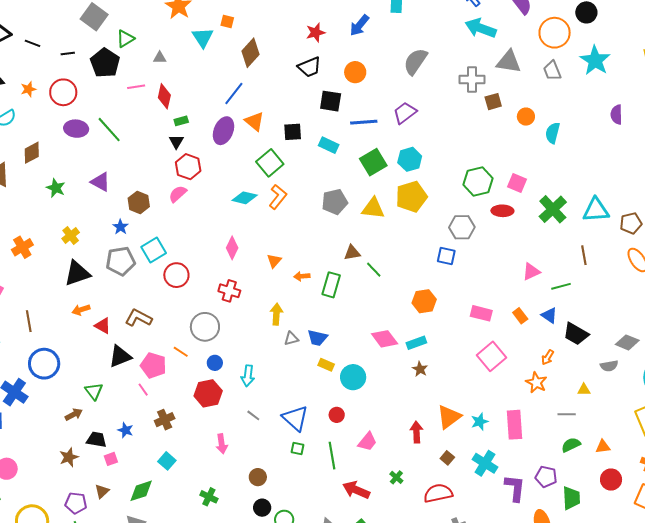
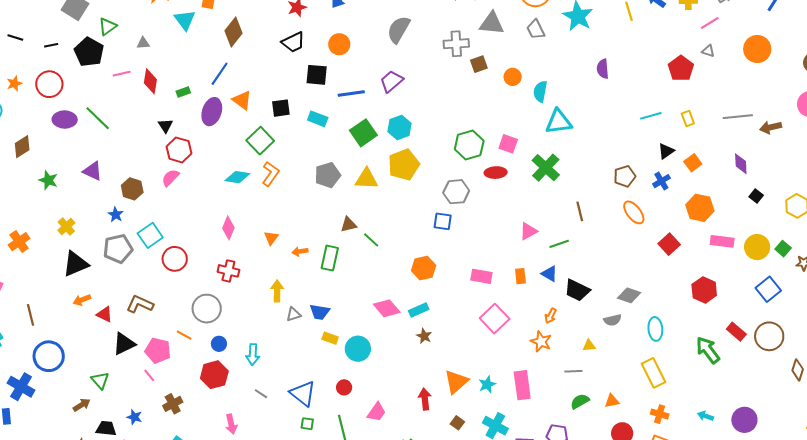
green rectangle: (181, 121) -> (183, 92), moved
cyan triangle: (596, 210) -> (559, 122), moved
orange rectangle: (520, 316) -> (520, 276), turned 35

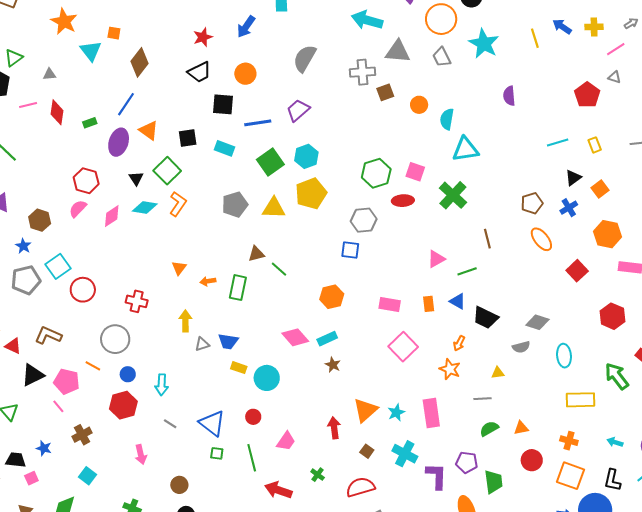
black triangle: (166, 126) -> (136, 178), moved
pink diamond: (228, 228) -> (112, 216), moved, turned 35
yellow rectangle: (653, 373) -> (580, 400), moved, turned -64

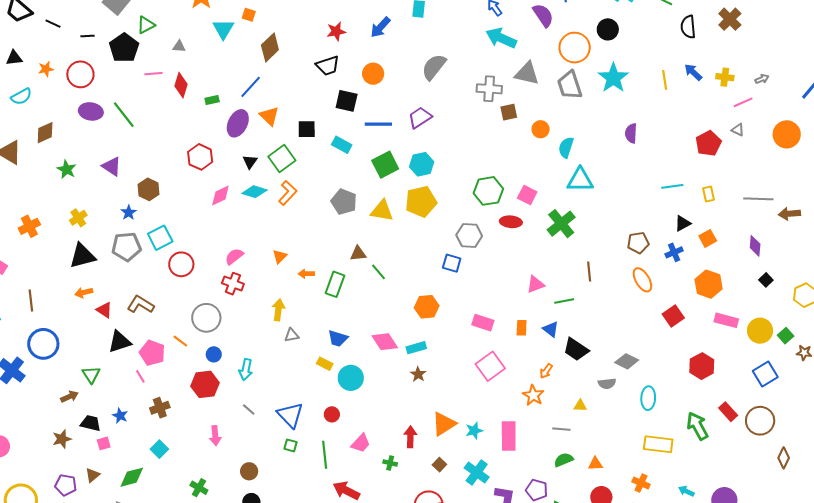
gray trapezoid: (442, 57) -> (570, 85), size x1.4
gray pentagon: (235, 205) -> (344, 202), turned 30
pink semicircle: (78, 209) -> (234, 256), moved
blue trapezoid: (228, 341) -> (338, 338), moved
green cross: (318, 475) -> (390, 463), moved, turned -32

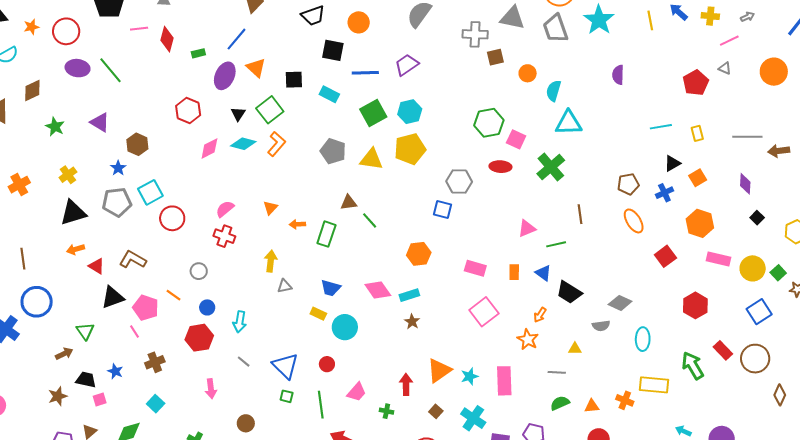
green hexagon: (488, 191) -> (489, 123), moved
gray circle: (206, 318) -> (199, 271), size x0.6
orange cross: (641, 483) -> (625, 400), moved

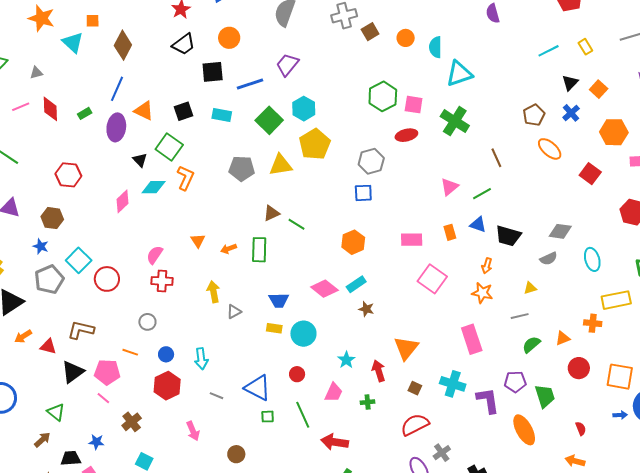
red hexagon: (188, 110) -> (68, 175), moved
cyan star: (470, 376) -> (346, 360), moved

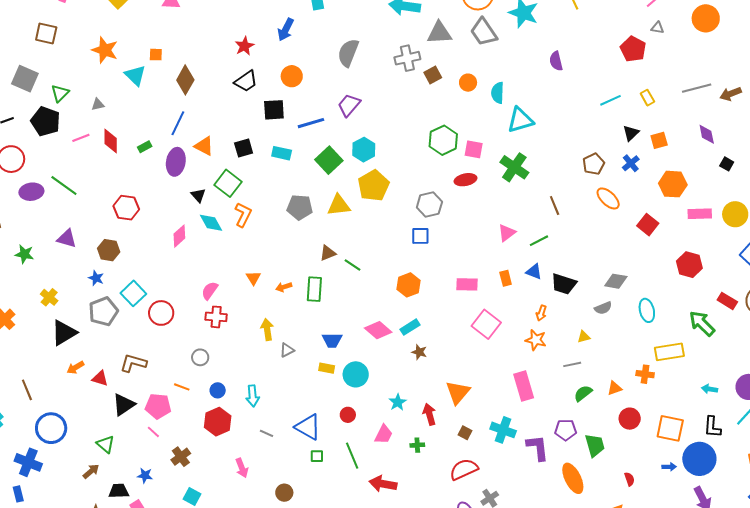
orange square: (599, 89) -> (659, 140), turned 30
cyan diamond: (154, 187) -> (211, 223), turned 60

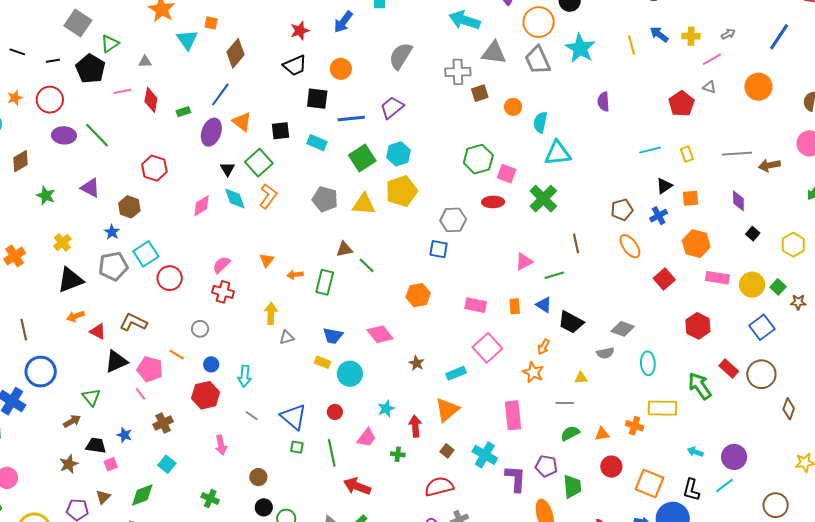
cyan rectangle: (410, 327) -> (456, 373), moved

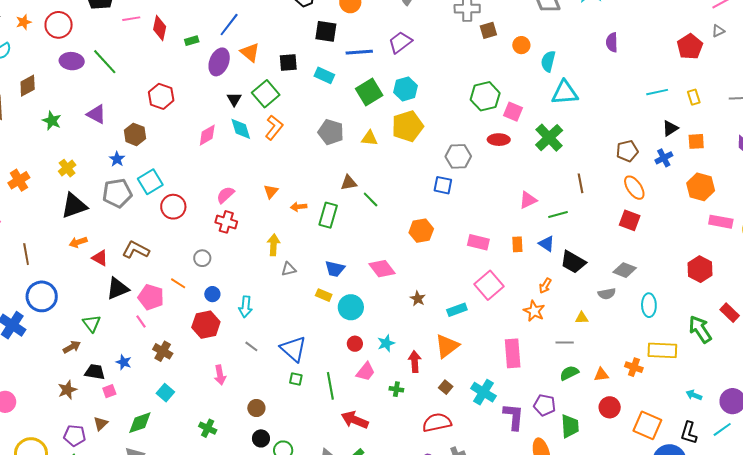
gray triangle: (709, 87) -> (718, 31), turned -48
yellow triangle: (364, 204) -> (369, 138), size x0.7
red square: (664, 279) -> (630, 220), moved, turned -30
red circle: (335, 412) -> (355, 344), moved
brown cross: (163, 423) -> (163, 351), turned -36

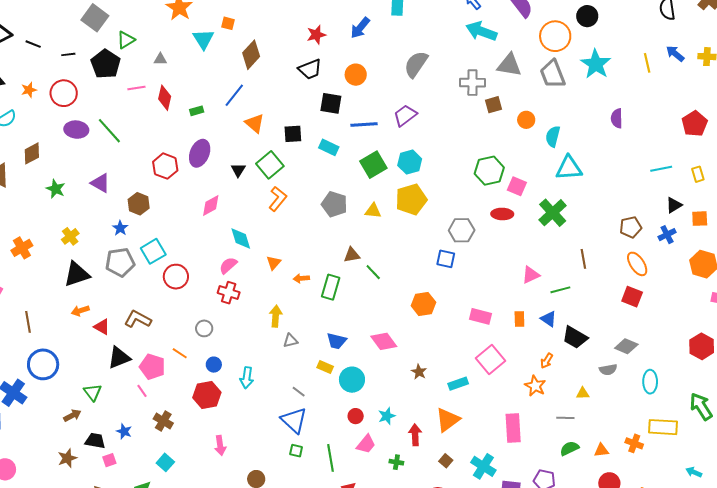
purple ellipse: (219, 62) -> (200, 153), moved
cyan diamond: (241, 129) -> (241, 238), moved
gray line: (251, 346) -> (299, 392), moved

